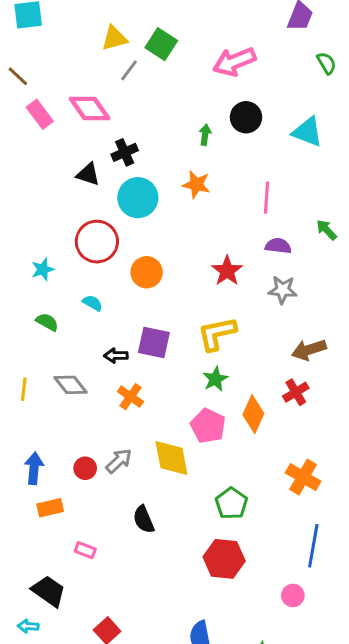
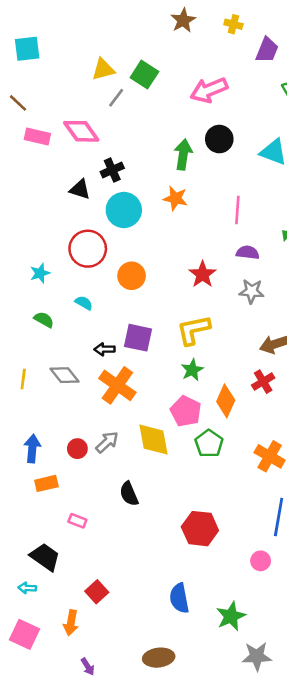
pink rectangle: (40, 114) -> (37, 136), turned -40
green arrow: (205, 135) -> (183, 155), size x1.6
orange cross: (130, 397) -> (117, 385), size x1.6
green pentagon: (231, 503) -> (209, 443), moved

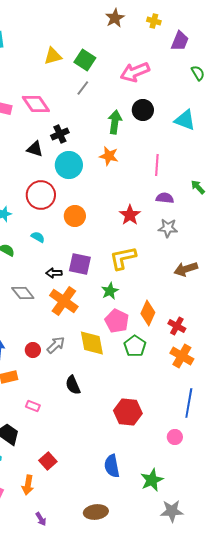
gray line: (116, 98) -> (83, 88), moved
green star: (192, 370) -> (110, 291), moved
red cross: (263, 382) -> (177, 326), moved, turned -30

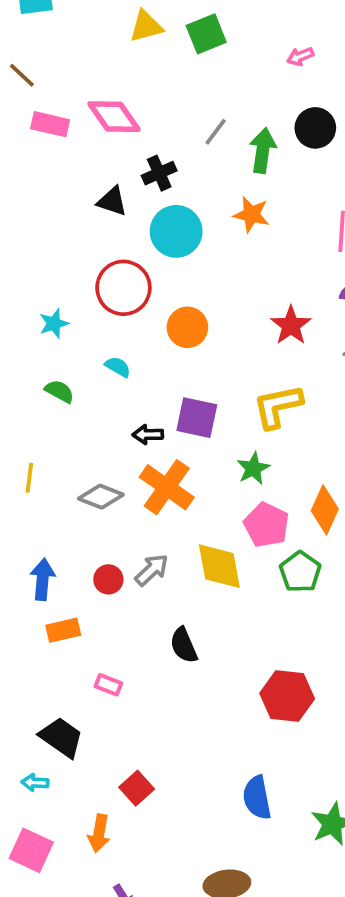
green square: (85, 60) -> (206, 34), turned 35
pink arrow: (135, 72) -> (300, 56), size x0.5
gray line: (83, 88) -> (216, 132), moved
gray diamond: (23, 293) -> (101, 497), moved, turned -30

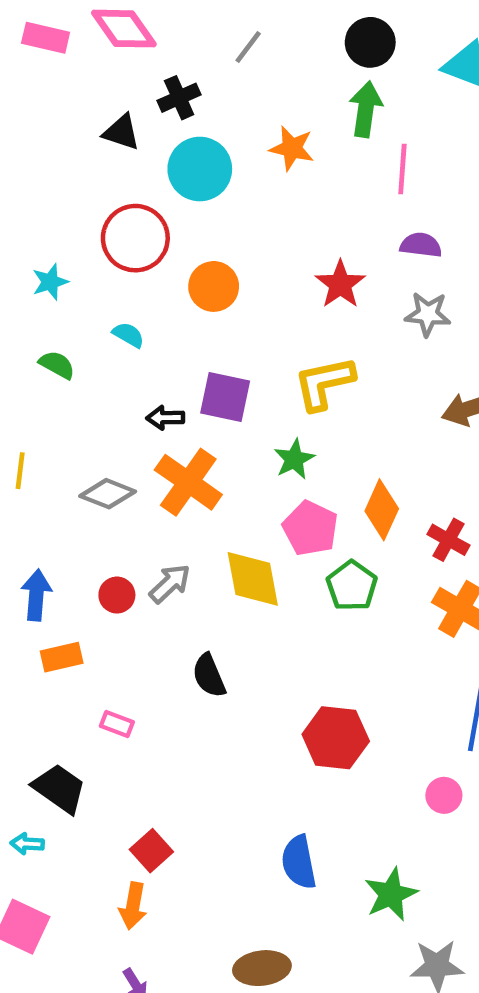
green arrow: (263, 150) -> (366, 109), moved
orange arrow: (99, 833) -> (133, 906), moved

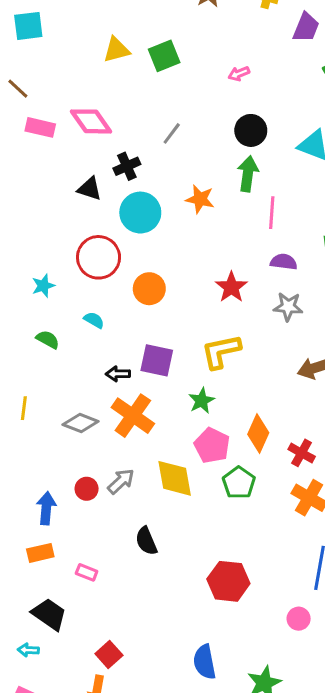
blue arrow: (36, 595) -> (46, 508), moved
orange rectangle: (62, 657) -> (40, 553), moved

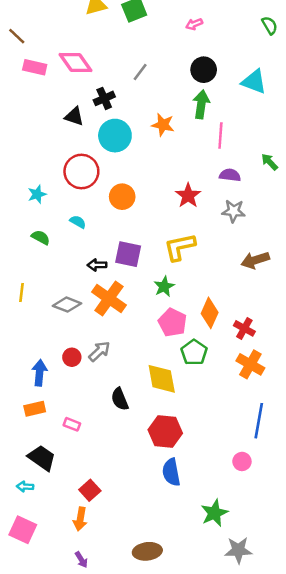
yellow diamond: (175, 478) -> (162, 379), moved
red hexagon: (228, 581) -> (165, 432), moved
blue semicircle: (205, 662) -> (171, 472), moved

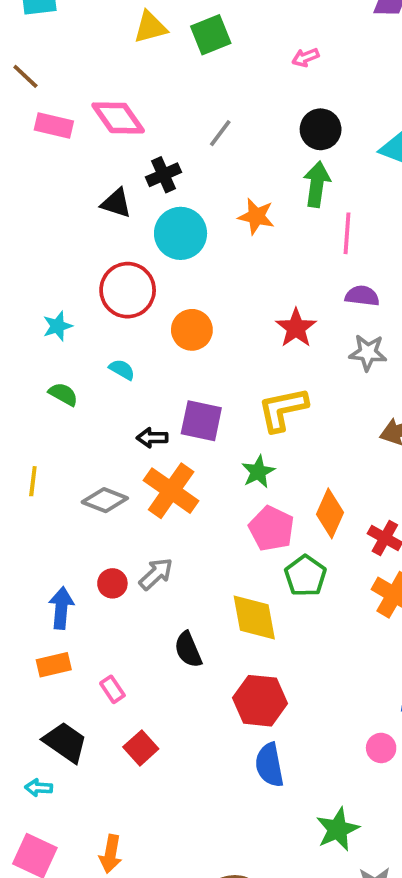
pink rectangle: (72, 424) -> (112, 689), turned 35
red square: (90, 490) -> (141, 748), moved
orange arrow: (80, 519) -> (111, 854), moved

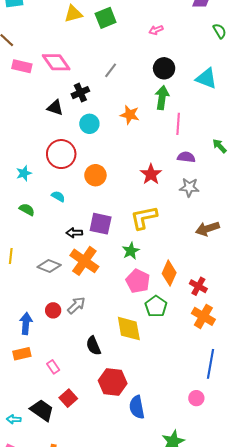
cyan circle: (181, 233) -> (89, 124), size x0.7
red hexagon: (260, 701) -> (113, 382), moved
black trapezoid: (65, 742) -> (42, 410), moved

